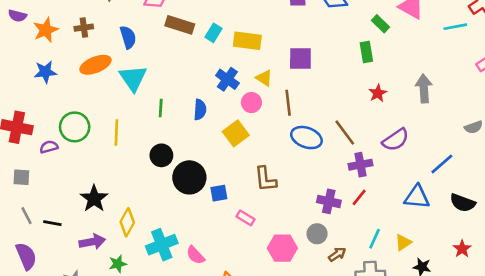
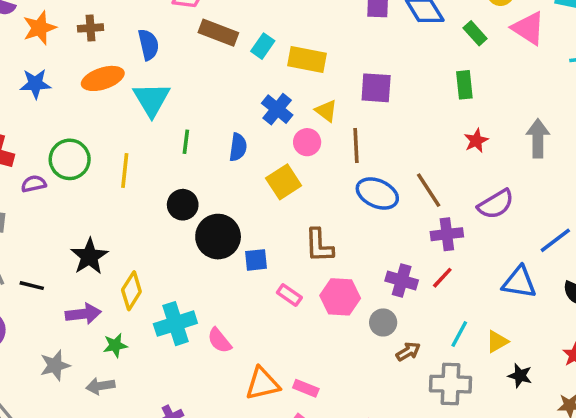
green rectangle: (381, 24) -> (475, 33), moved
pink hexagon: (282, 248) -> (340, 297), moved

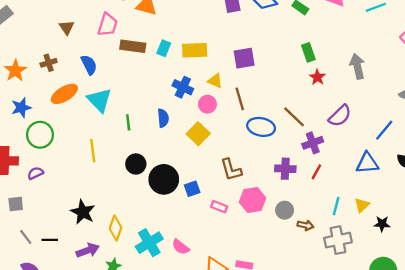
green rectangle: (464, 85) -> (308, 52), moved
green circle: (70, 159) -> (40, 135), moved
purple cross: (402, 280) -> (285, 169), moved
brown arrow: (408, 352) -> (305, 225), turned 56

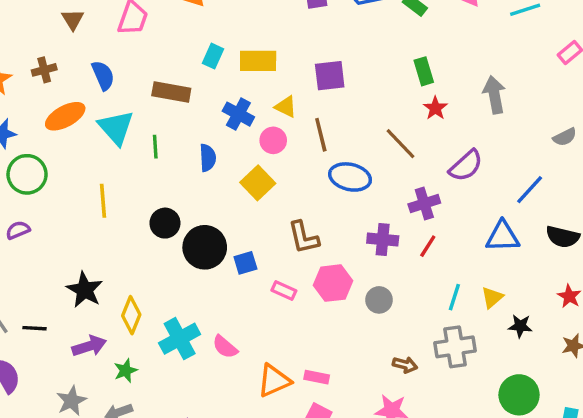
brown rectangle: (133, 46) -> (171, 92), moved
brown line: (294, 117) -> (401, 144), moved
green line: (128, 122) -> (155, 147), moved
brown arrow: (305, 225) -> (405, 365), moved

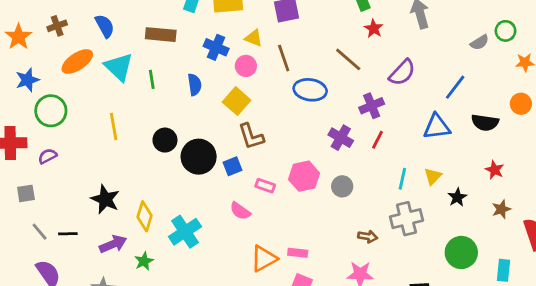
brown L-shape: (303, 237) -> (251, 136), moved
purple cross: (383, 240) -> (341, 138), turned 30
black star: (520, 326) -> (457, 197), turned -30
pink semicircle: (225, 347) -> (240, 211), moved

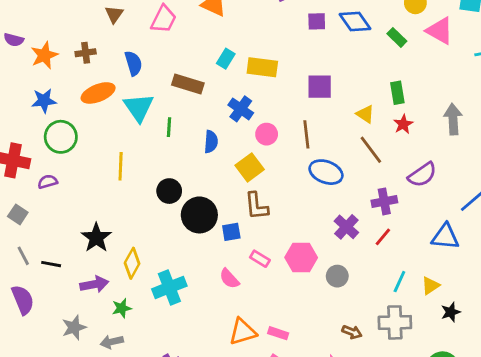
yellow triangle: (254, 38) -> (365, 114), moved
gray square: (26, 193) -> (18, 214), turned 30

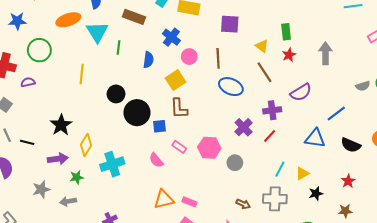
blue star: (44, 101) -> (17, 21), moved

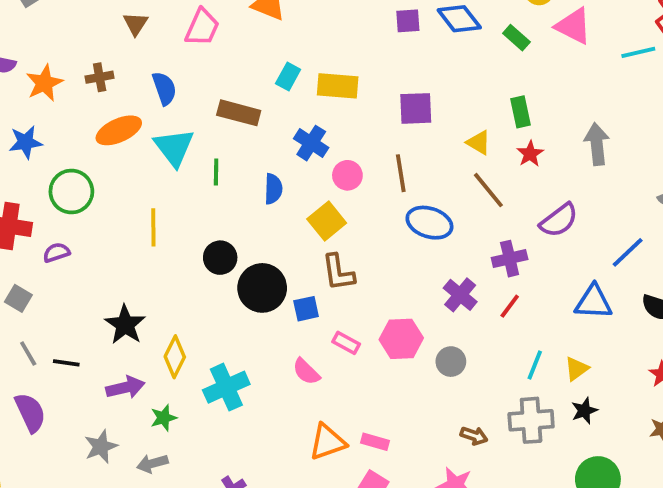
black star: (316, 193) -> (584, 411), moved

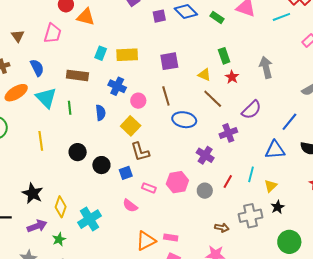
black circle: (262, 288) -> (101, 165), size x0.7
red line: (510, 306) -> (228, 181), moved
cyan line: (535, 365) -> (251, 174), moved

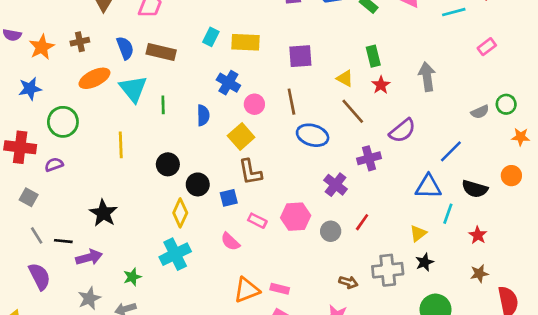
brown rectangle: (77, 75) -> (161, 52), moved
cyan line: (251, 174) -> (448, 214), moved
yellow diamond: (61, 207) -> (180, 213), moved
purple arrow: (37, 226) -> (89, 257), moved

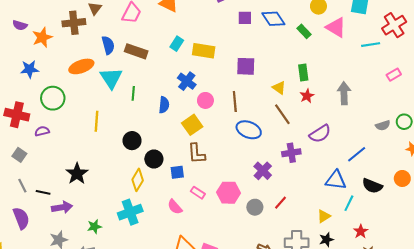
brown cross: (80, 42) -> (74, 23), moved, size x1.5
red star: (478, 235) -> (361, 231), moved

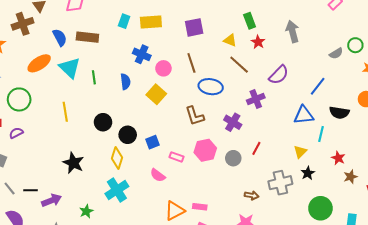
brown L-shape: (196, 154) -> (195, 116), moved
black star: (77, 174) -> (73, 163), moved

